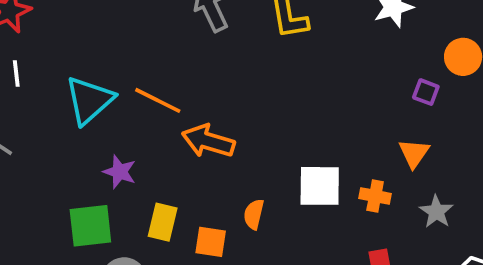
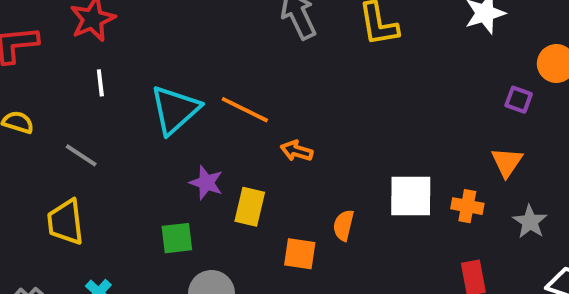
orange arrow: (208, 141) -> (297, 151), size x0.6
yellow rectangle: (163, 222) -> (250, 207), moved
green square: (90, 226) -> (177, 238), size x0.7

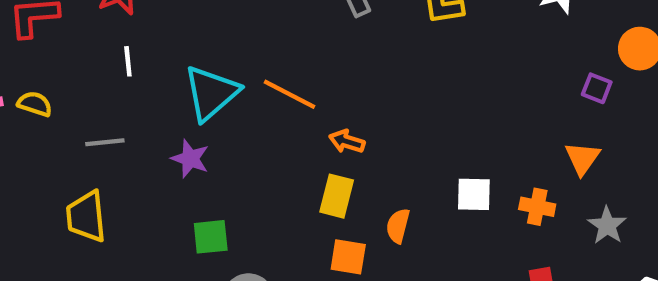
gray line: (81, 155) -> (105, 142), turned -40
purple star: (206, 183) -> (190, 159), moved
white square: (411, 196) -> (474, 194), size x0.7
yellow rectangle: (250, 207) -> (337, 196), moved

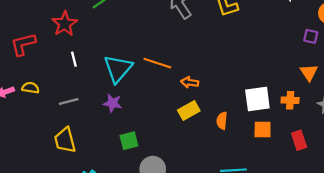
white square: (474, 194) -> (257, 99), size x1.4
yellow rectangle: (337, 196) -> (189, 110), turned 55
orange square: (348, 257) -> (263, 130), moved

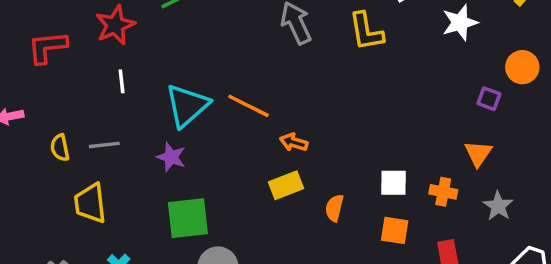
yellow semicircle: (31, 88) -> (60, 148), moved, turned -119
white square: (257, 99) -> (394, 183), size x0.7
green square: (129, 141) -> (188, 218), size x1.5

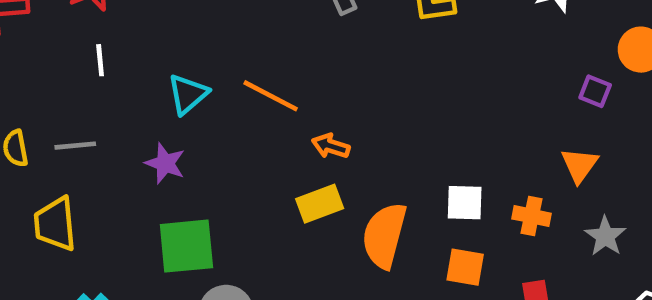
cyan triangle: (187, 105) -> (188, 94), size x0.7
orange semicircle: (334, 208) -> (384, 235), size x1.8

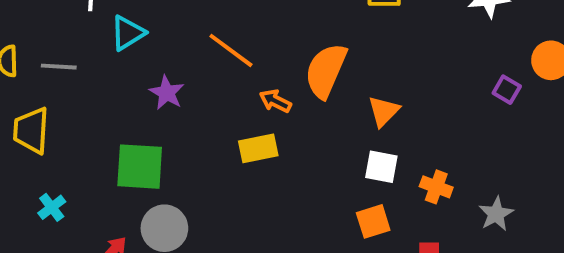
cyan triangle: (188, 94) -> (128, 33), moved
purple star: (165, 163) -> (167, 93), moved
orange triangle: (579, 165) -> (384, 111), moved
orange semicircle: (384, 235) -> (326, 71), moved
orange square: (465, 267) -> (373, 221), turned -36

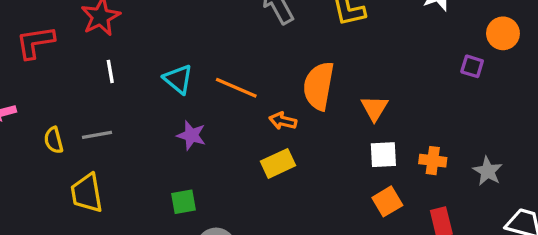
cyan triangle: (128, 33) -> (178, 79), moved, turned -36
green square: (140, 167) -> (183, 202), size x0.6

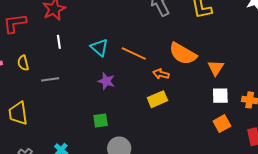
orange semicircle: (319, 86) -> (183, 54), turned -72
yellow semicircle: (54, 140) -> (23, 63), moved
yellow trapezoid: (87, 193) -> (18, 113), moved

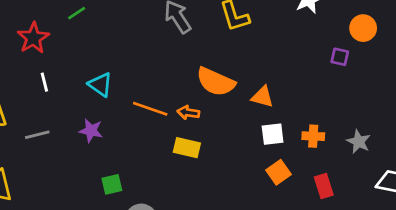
orange line: (134, 54) -> (150, 109), moved
orange triangle: (216, 68) -> (262, 97), turned -42
purple star: (106, 81) -> (91, 131), moved
yellow rectangle: (157, 99) -> (187, 148), turned 42

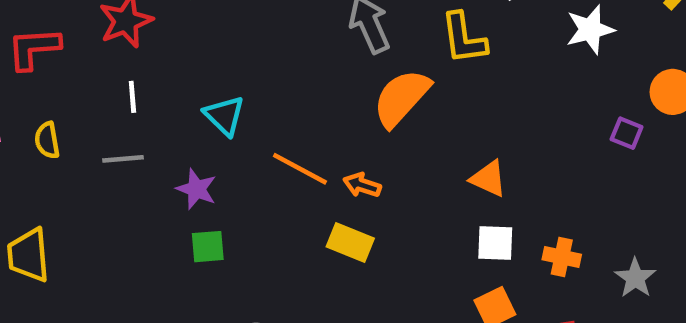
orange semicircle: (216, 82) -> (401, 98), moved, turned 99
gray line: (37, 135) -> (123, 159), moved
green square: (112, 184) -> (208, 247), moved

